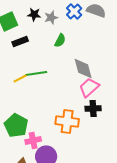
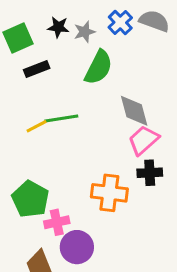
green semicircle: (60, 40) -> (99, 67), size x1.6

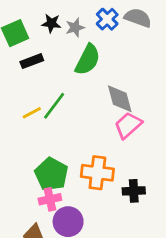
green line: (61, 119) -> (54, 106), turned -44
black cross: (150, 173) -> (134, 191), moved
green pentagon: (30, 199) -> (51, 174), moved

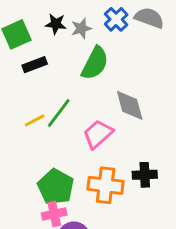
pink trapezoid: (128, 125) -> (98, 134), moved
black cross: (134, 191) -> (145, 175), moved

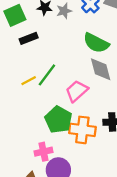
green semicircle: (95, 63) -> (96, 43), moved, turned 90
green pentagon: (56, 187) -> (58, 120), moved

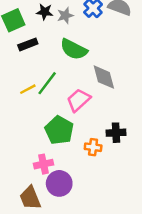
green semicircle: (96, 43) -> (74, 49), moved
orange cross: (82, 130) -> (93, 147), moved, size x0.6

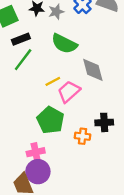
green line: (47, 83) -> (23, 60), moved
yellow line: (28, 89) -> (53, 81), moved
purple circle: (59, 183) -> (38, 172), moved

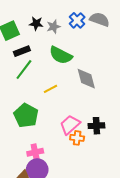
pink trapezoid: (69, 92) -> (70, 125), moved
green pentagon: (51, 120) -> (26, 115), moved

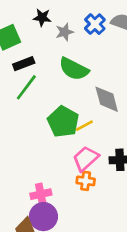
black star: (36, 24) -> (42, 17), moved
yellow line: (50, 89) -> (84, 126), moved
green pentagon: (26, 115) -> (63, 122), moved
orange cross: (77, 138) -> (86, 181), moved

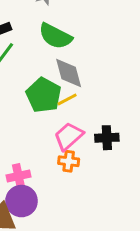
gray diamond: (107, 99) -> (69, 73), moved

